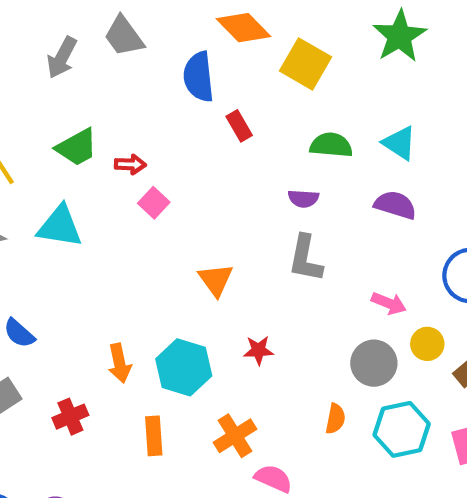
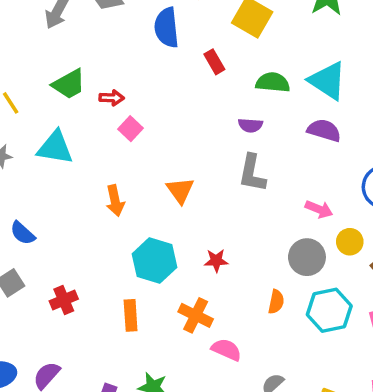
red rectangle: (239, 126) -> (214, 62), moved
cyan triangle: (400, 143) -> (328, 81), size x1.4
red star: (258, 350) -> (216, 261), moved
orange arrow: (120, 363) -> (115, 201), moved
orange cross: (235, 436) -> (196, 315), turned -32

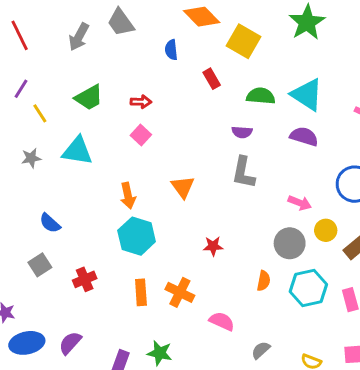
blue semicircle: (166, 28) -> (171, 50), size x0.6
red arrow: (112, 98) -> (141, 102), moved
cyan hexagon: (155, 261) -> (137, 236), moved
orange cross: (196, 315) -> (180, 292), moved

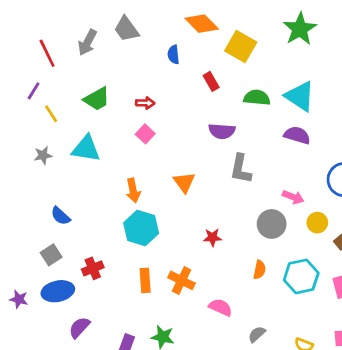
red line: (20, 35) -> (47, 53), moved
purple semicircle: (242, 132) -> (222, 131), moved, size x1.4
gray circle: (290, 243) -> (272, 224), moved
blue ellipse: (27, 343) -> (58, 291), moved

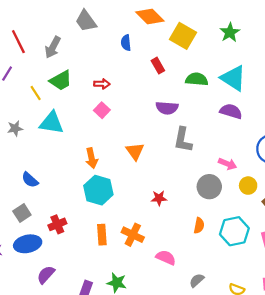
green star: (300, 29) -> (230, 32), moved, size x0.7
gray arrow: (87, 42) -> (53, 47), moved
yellow line: (51, 114) -> (36, 93), moved

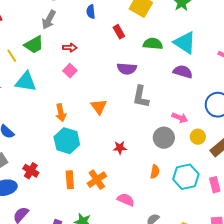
gray arrow: (53, 47) -> (49, 20), moved
red cross: (57, 224) -> (31, 171), turned -35
orange cross: (133, 235) -> (97, 180), turned 30

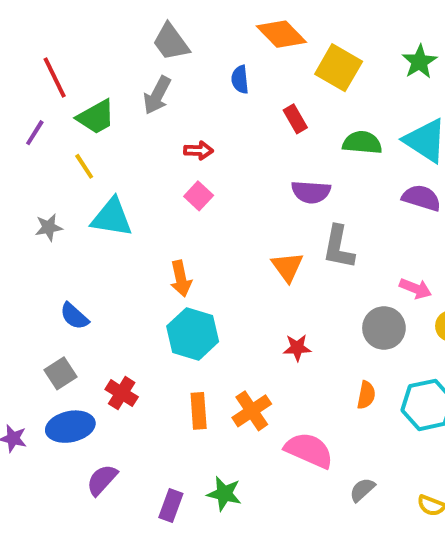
green trapezoid: (34, 45) -> (96, 117), moved
orange triangle: (99, 107) -> (287, 267), moved
pink semicircle: (126, 200) -> (309, 450), size x1.4

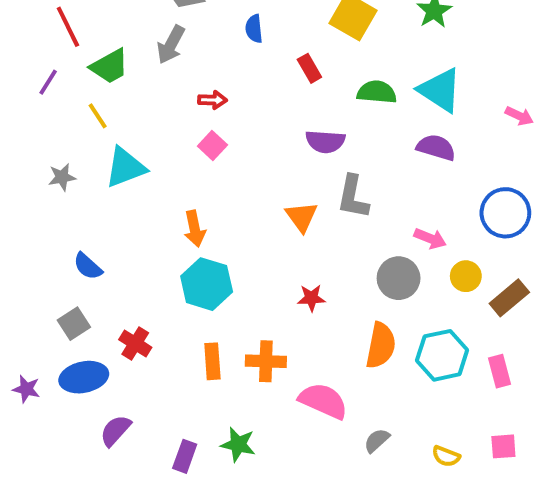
cyan triangle: (112, 218) -> (125, 167), turned -30
orange semicircle: (366, 395) -> (381, 345), size x1.6
orange cross: (252, 411) -> (266, 361), turned 36

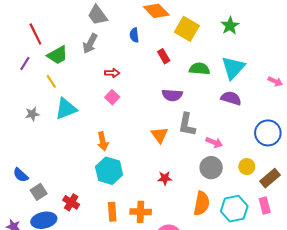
cyan triangle: (440, 90) -> (233, 68), turned 40
pink arrow: (430, 239) -> (214, 142), moved
blue semicircle: (88, 266) -> (21, 175), moved
pink rectangle: (499, 371) -> (265, 205), moved

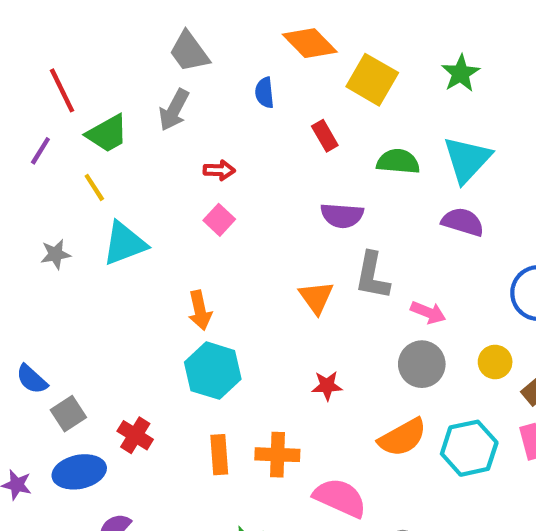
orange semicircle: (202, 203) -> (402, 437), turned 50

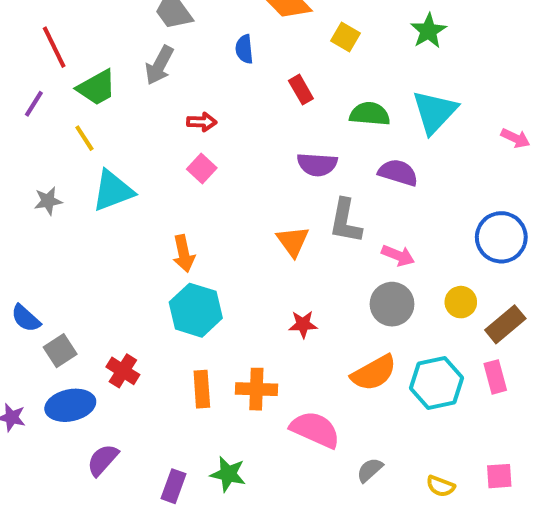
yellow square: (372, 80) -> (345, 37), size x0.6
purple semicircle: (463, 222) -> (398, 173), moved

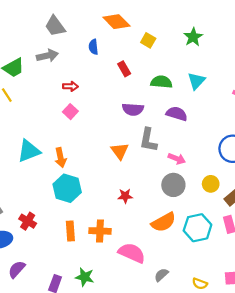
gray arrow: (159, 65) -> (47, 56), turned -130
cyan triangle: (434, 112) -> (196, 81), size x0.7
cyan triangle: (113, 191) -> (29, 151), moved

